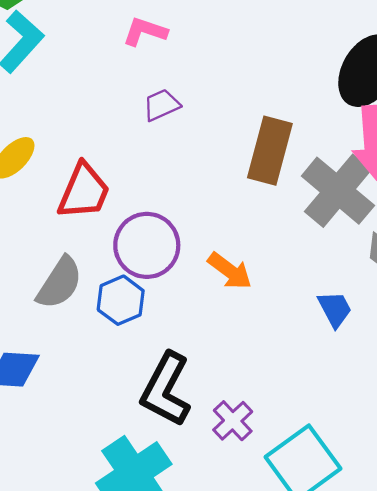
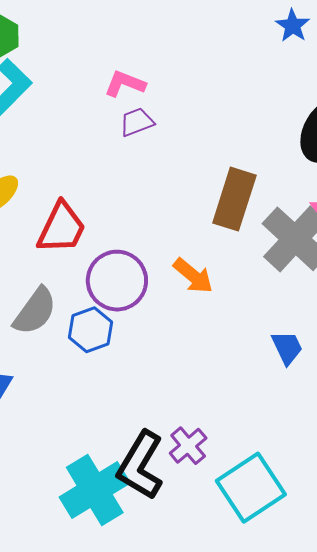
purple trapezoid: (161, 105) -> (137, 122), moved
orange arrow: (230, 271) -> (193, 276), moved
black L-shape: (166, 389) -> (140, 465), moved

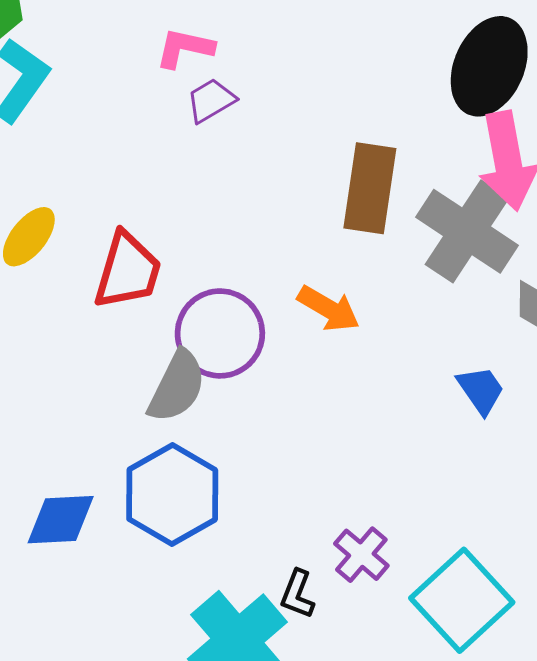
gray semicircle: (35, 311) -> (177, 386), moved
blue hexagon: (90, 330) -> (172, 494), moved, size x1.5
black L-shape: (140, 465) -> (297, 594), size x0.5

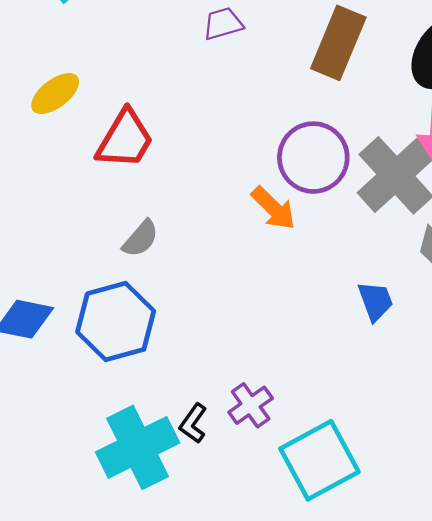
brown rectangle: (370, 188) -> (338, 43), moved
purple circle: (220, 333) -> (313, 158), moved
gray semicircle: (177, 386) -> (141, 239), size x0.7

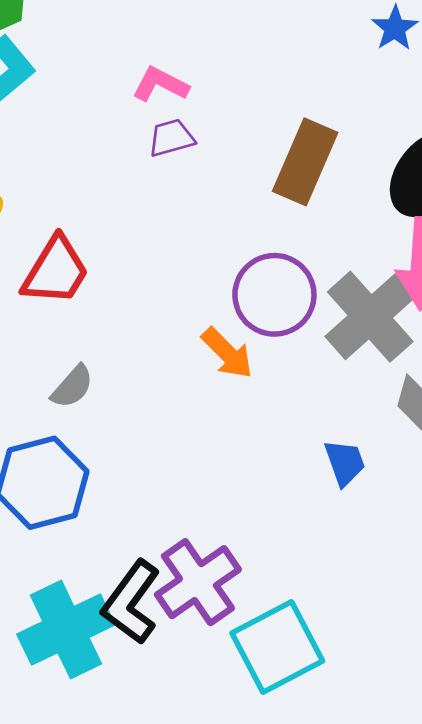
purple cross: (251, 405) -> (198, 582), size x1.6
black L-shape: (193, 423) -> (131, 602), size x1.8

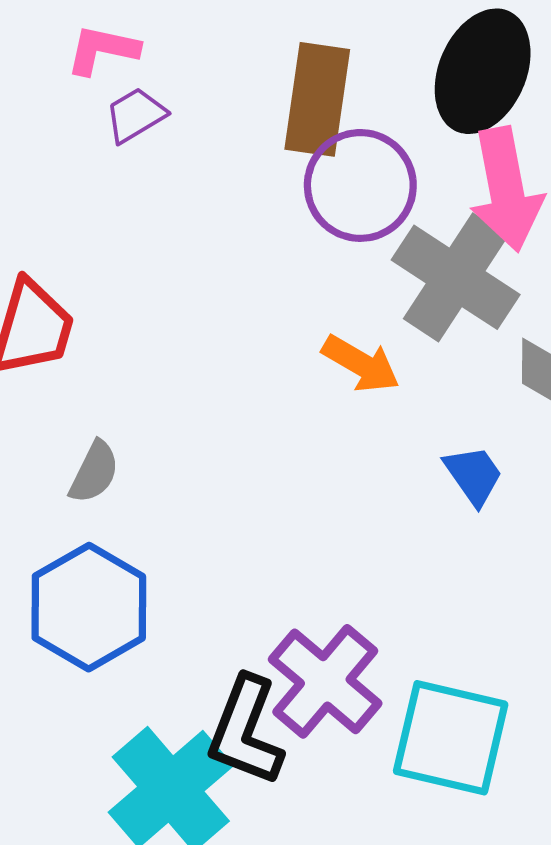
purple circle: (274, 295) -> (360, 185), moved
orange arrow: (227, 353) -> (361, 364), moved
cyan square: (277, 647) -> (451, 738), turned -34

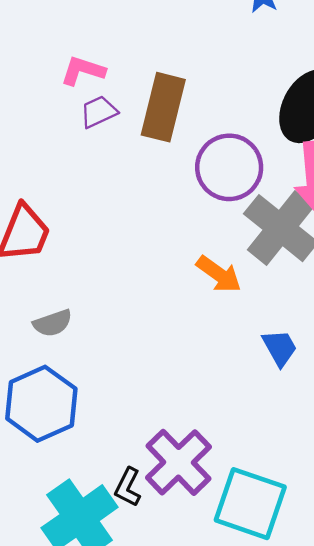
brown rectangle: (317, 99) -> (163, 107), moved
gray semicircle: (94, 472) -> (53, 323), turned 39
black L-shape: (246, 731) -> (128, 487), size x0.6

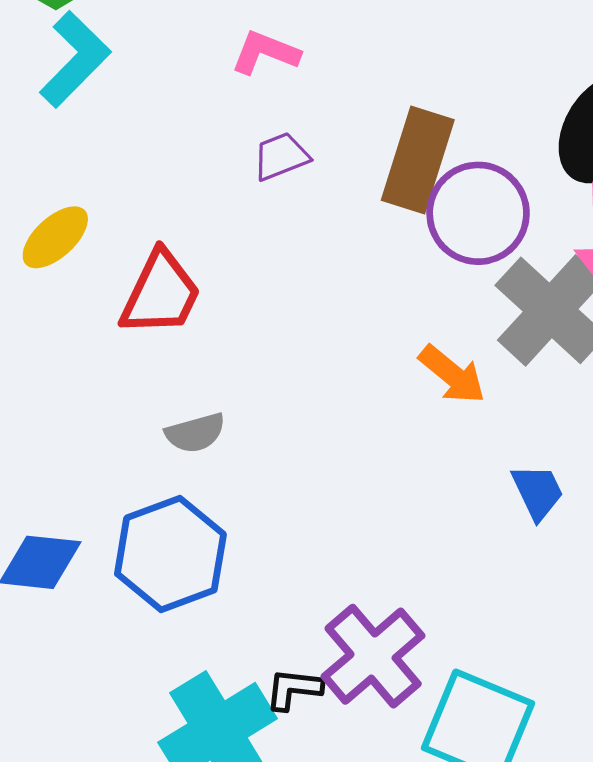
brown rectangle: (163, 107) -> (418, 160), moved
purple trapezoid: (99, 112) -> (281, 156), moved
black L-shape: (128, 487) -> (294, 689), turned 66

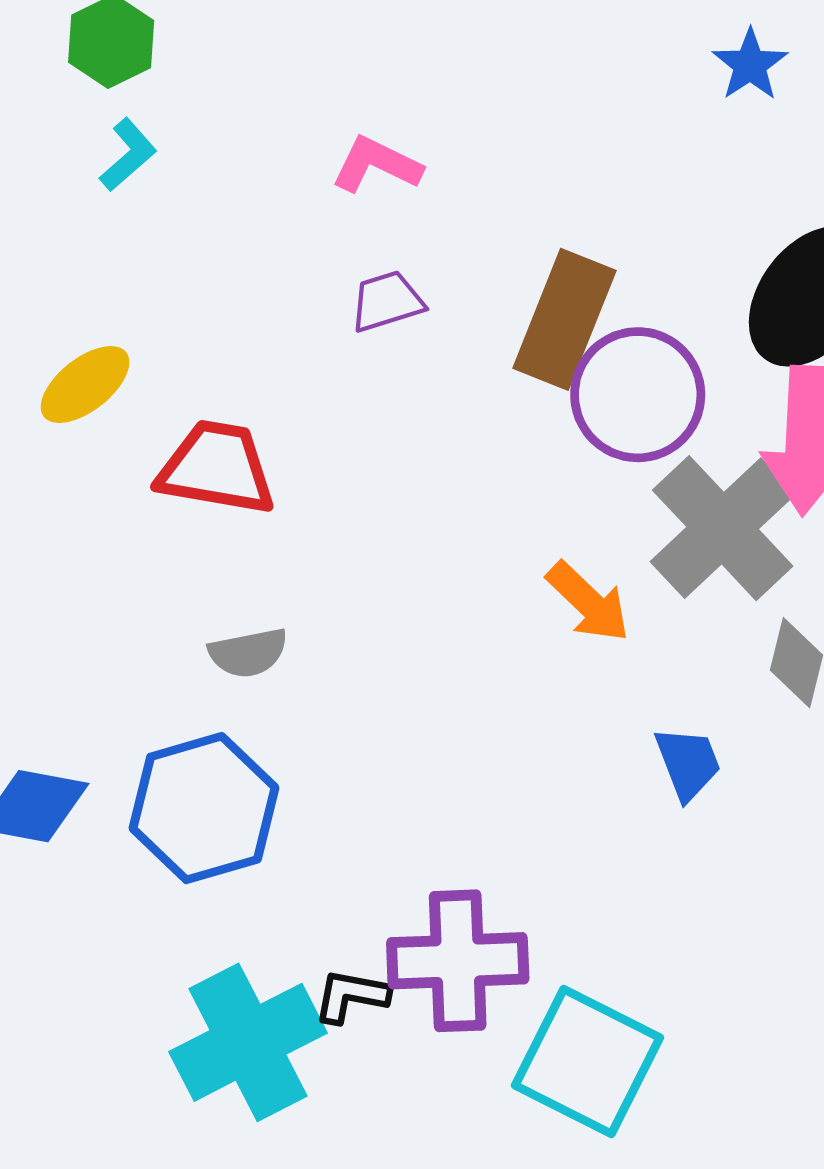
cyan L-shape: (75, 59) -> (128, 155), size x0.6
red trapezoid: (161, 293) -> (217, 468), turned -110
purple cross: (373, 656) -> (458, 961), turned 34

